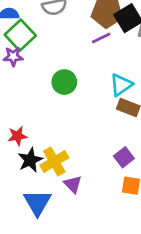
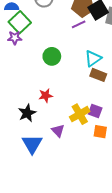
red star: (17, 136) -> (46, 96), moved
purple square: (124, 157) -> (95, 111), turned -32
yellow cross: (54, 161) -> (80, 114), moved

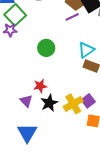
purple square: (95, 111) -> (88, 101), turned 32
black star: (27, 113) -> (49, 103), moved
purple triangle: (58, 131) -> (26, 101), moved

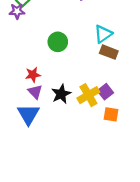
green circle: (46, 48) -> (58, 42), moved
red star: (40, 86) -> (33, 75), moved
blue triangle: (27, 133) -> (28, 114), moved

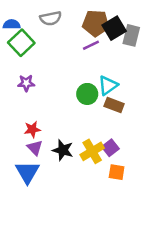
purple star: (17, 11) -> (26, 83), moved
green circle: (58, 42) -> (87, 94), moved
black star: (61, 94) -> (63, 150), turned -30

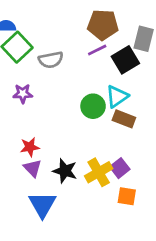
gray semicircle: (51, 18) -> (51, 60), moved
black square: (114, 28) -> (125, 60), moved
blue triangle: (27, 172) -> (42, 205), moved

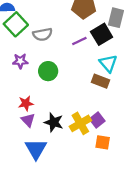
purple line: (97, 50) -> (79, 41), moved
cyan triangle: (117, 96) -> (108, 63), moved, turned -36
green circle: (93, 106) -> (48, 71), moved

